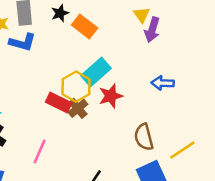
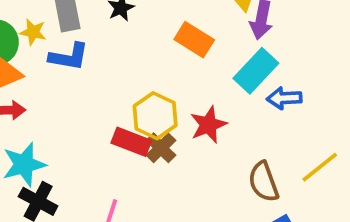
orange rectangle: (85, 27) -> (194, 40), moved
cyan rectangle: (96, 72) -> (256, 71), moved
yellow line: (182, 150) -> (320, 167), moved

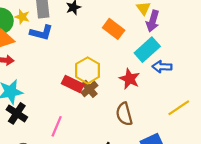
red star: (208, 125) -> (130, 79), moved, turned -30
brown semicircle: (263, 182) -> (124, 114), moved

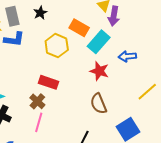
cyan rectangle: (147, 50) -> (99, 42), moved
yellow hexagon: (88, 70) -> (57, 46), moved
brown cross: (89, 89) -> (37, 101), moved

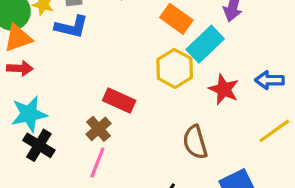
yellow hexagon: (57, 46) -> (175, 68), moved
blue arrow: (127, 56) -> (270, 80), moved
red star: (99, 71) -> (224, 89), moved

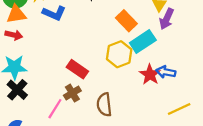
blue arrow: (270, 80) -> (166, 72), moved
brown cross: (99, 129) -> (72, 93), moved
brown semicircle: (195, 142) -> (104, 105), moved

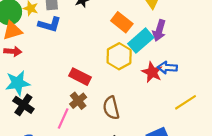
purple arrow: (167, 19) -> (159, 30), moved

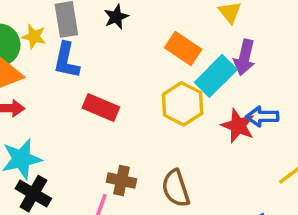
blue L-shape: (50, 24) -> (66, 60), turned 90
red rectangle: (80, 77) -> (101, 107), moved
brown cross: (78, 101) -> (122, 181), turned -35

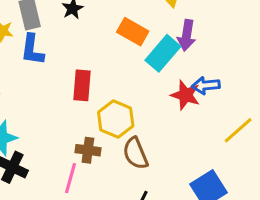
yellow hexagon: (183, 104) -> (116, 119), moved
red rectangle: (101, 107) -> (82, 85), moved, turned 76

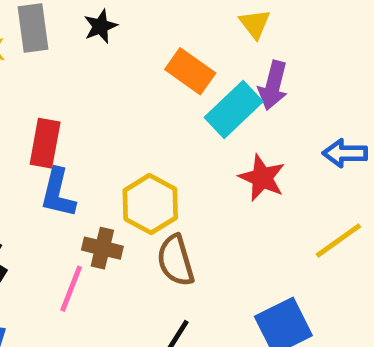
blue L-shape: (32, 50) -> (58, 193), moved
red rectangle: (82, 85) -> (45, 143), moved
blue arrow: (206, 85) -> (345, 153), moved

